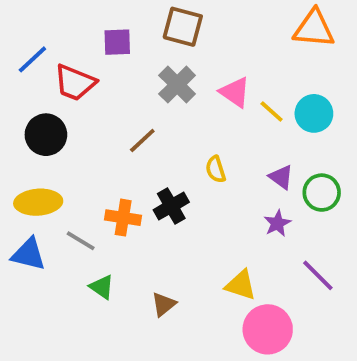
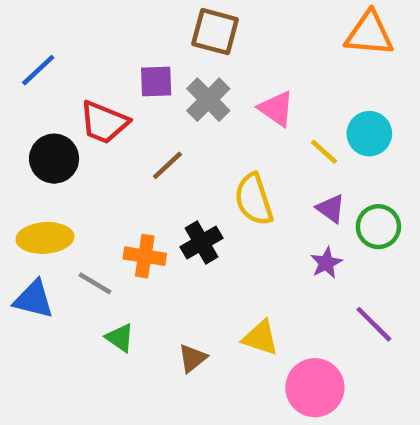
purple square: (117, 42) -> (156, 81), moved
red trapezoid: (75, 83) -> (104, 122), moved
yellow line: (272, 112) -> (324, 152), moved
yellow semicircle: (216, 169) -> (254, 199), size x1.6
yellow triangle: (241, 285) -> (260, 338), moved

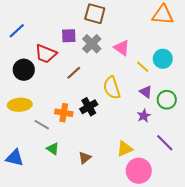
blue triangle: (34, 299) -> (15, 158), moved
yellow triangle: (260, 338) -> (125, 149), moved, turned -42

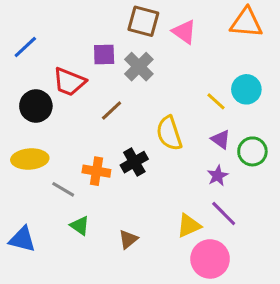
pink triangle: (122, 48) -> (184, 32), moved
purple line: (165, 143) -> (224, 214), moved

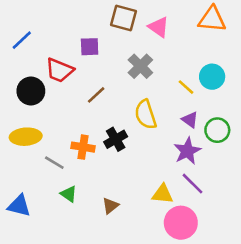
gray cross: (139, 67) -> (140, 66), moved
purple star: (218, 176) -> (187, 151), size x1.5
yellow triangle: (189, 226) -> (163, 194), turned 30

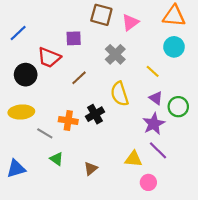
pink triangle: (159, 27) -> (130, 22), turned 48
cyan circle: (212, 77) -> (174, 47), moved
blue triangle: (19, 206) -> (16, 169), turned -30
pink circle: (181, 223) -> (148, 182), size x0.6

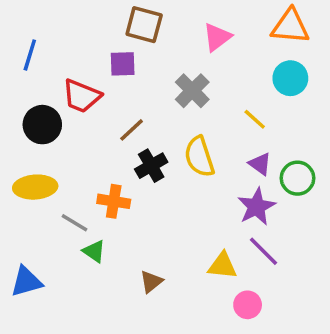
brown square: (101, 15) -> (144, 25), moved
blue line: (18, 33) -> (30, 55), turned -30
black cross: (95, 114) -> (151, 166), moved
green triangle: (57, 159) -> (94, 251), moved

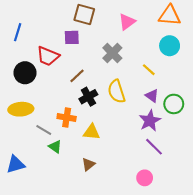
yellow triangle: (223, 266) -> (92, 132), moved

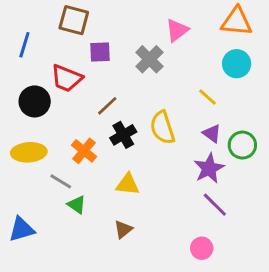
brown square: (84, 15) -> (74, 20), moved
gray cross: (112, 53) -> (149, 59), moved
orange cross: (67, 118) -> (84, 151), moved, turned 30

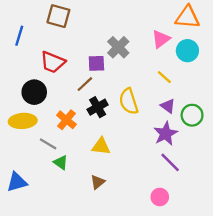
pink triangle: (177, 30) -> (161, 39), moved
purple square: (100, 52) -> (96, 63), moved
black circle: (35, 101) -> (34, 92), moved

